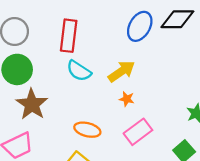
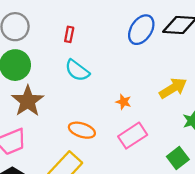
red rectangle: (69, 36) -> (69, 34), size x0.5
yellow arrow: (121, 71) -> (173, 88), moved

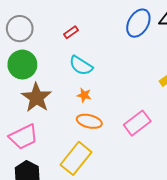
red rectangle: (69, 34) -> (71, 32), turned 48
orange star: (123, 102) -> (84, 95), moved

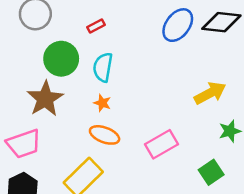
green circle: (22, 65) -> (61, 59), moved
cyan semicircle: (81, 66) -> (103, 67), turned 60

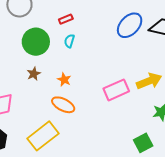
cyan semicircle: (103, 67) -> (69, 41), moved, size x0.6
brown star: (45, 99) -> (34, 74), moved, size x0.5
pink rectangle: (161, 144) -> (116, 90), moved

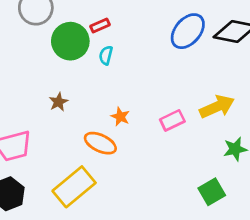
green circle: (36, 42) -> (70, 41), moved
orange star: (64, 80) -> (120, 117), moved
pink rectangle: (116, 90) -> (172, 120), size x0.7

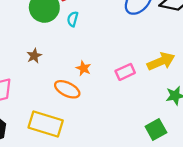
yellow rectangle: (74, 187) -> (46, 124), turned 56

